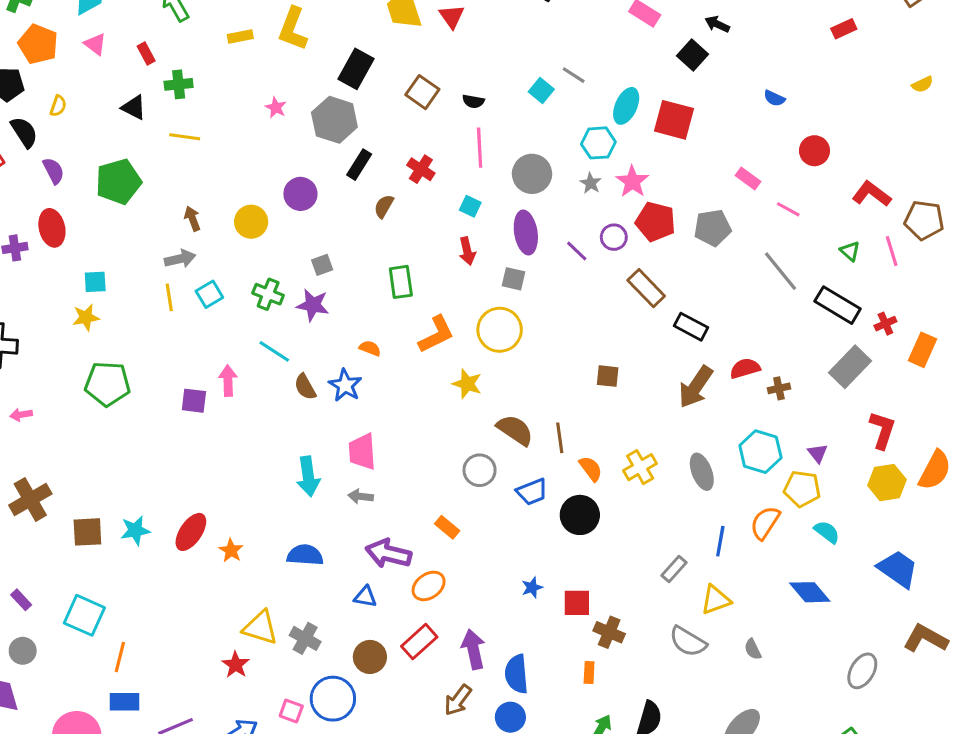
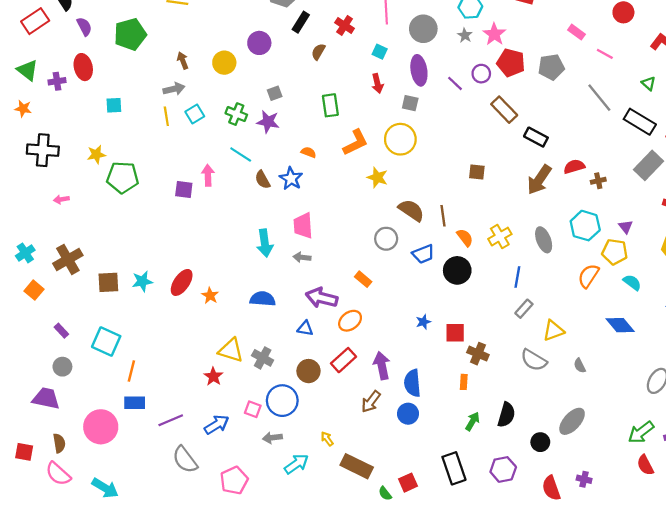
yellow star: (86, 317) -> (96, 155), moved
blue line: (720, 541) -> (517, 277), moved

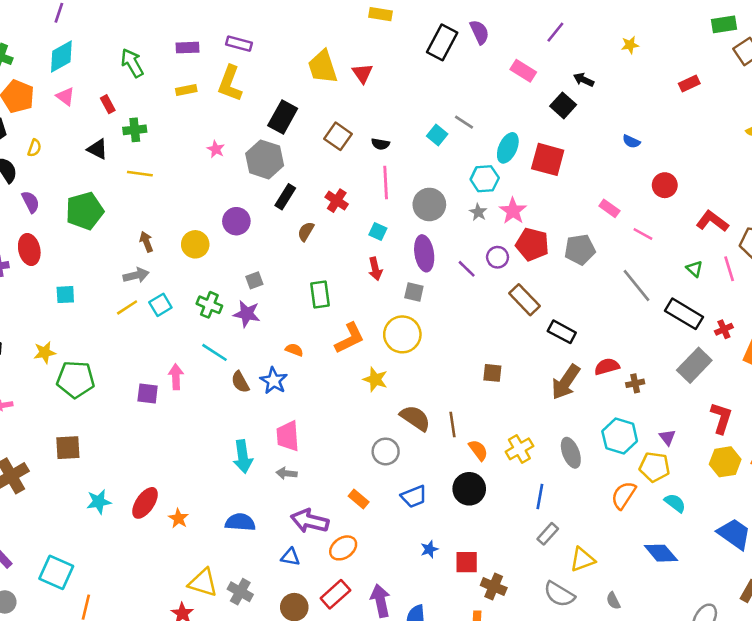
yellow line: (166, 116) -> (127, 307), turned 66
blue trapezoid: (423, 254) -> (414, 496), moved
brown square: (108, 282) -> (68, 448), moved

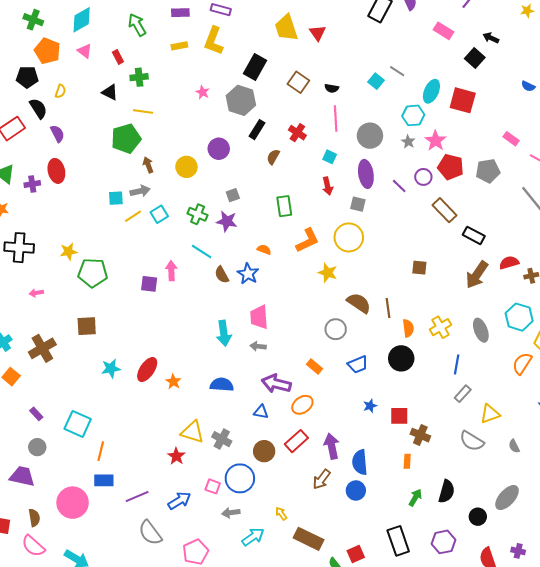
green pentagon: (85, 211) -> (126, 139), moved
cyan square: (65, 295) -> (116, 198), moved
orange semicircle: (478, 450) -> (408, 328), turned 30

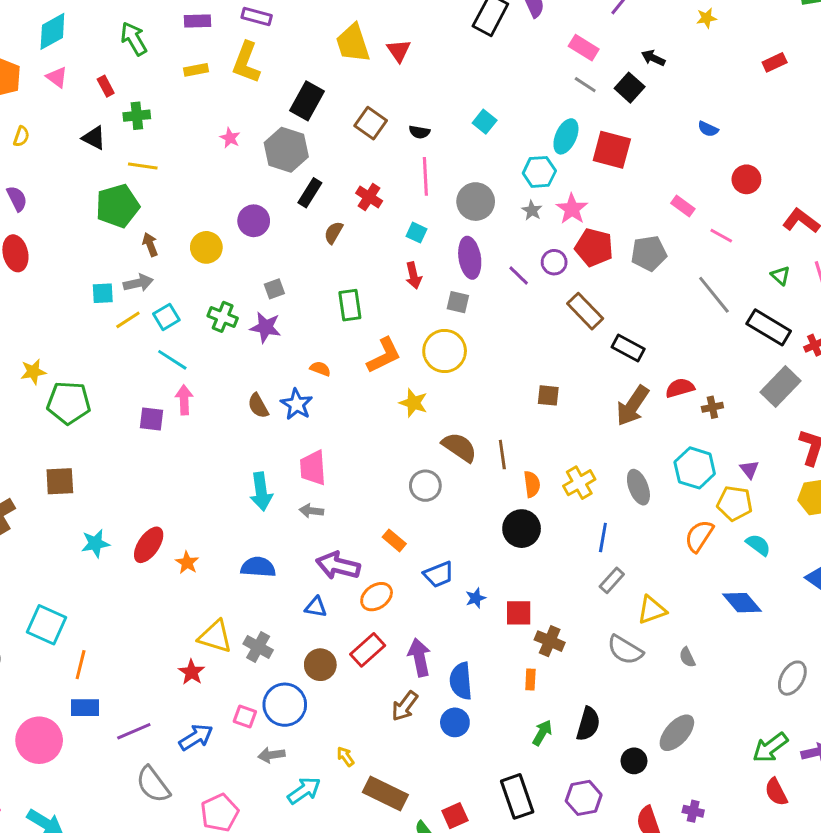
gray line: (397, 71) -> (585, 85), moved
cyan line: (202, 252) -> (172, 360), moved
blue trapezoid: (358, 364) -> (439, 574), moved

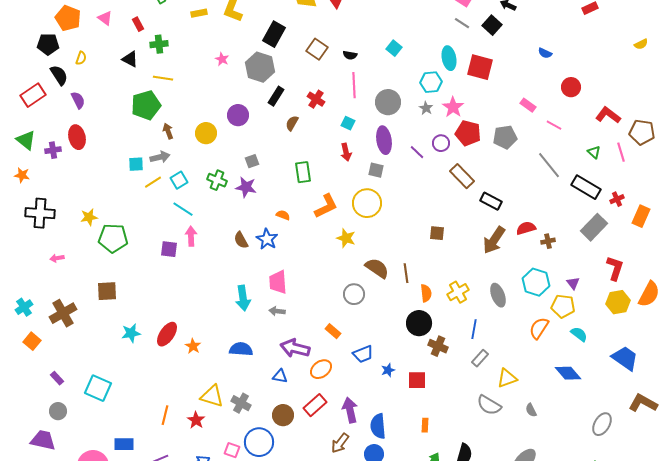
cyan ellipse: (566, 136) -> (449, 58), turned -35
brown cross: (550, 641) -> (438, 346), moved
orange line: (81, 665) -> (165, 415), moved

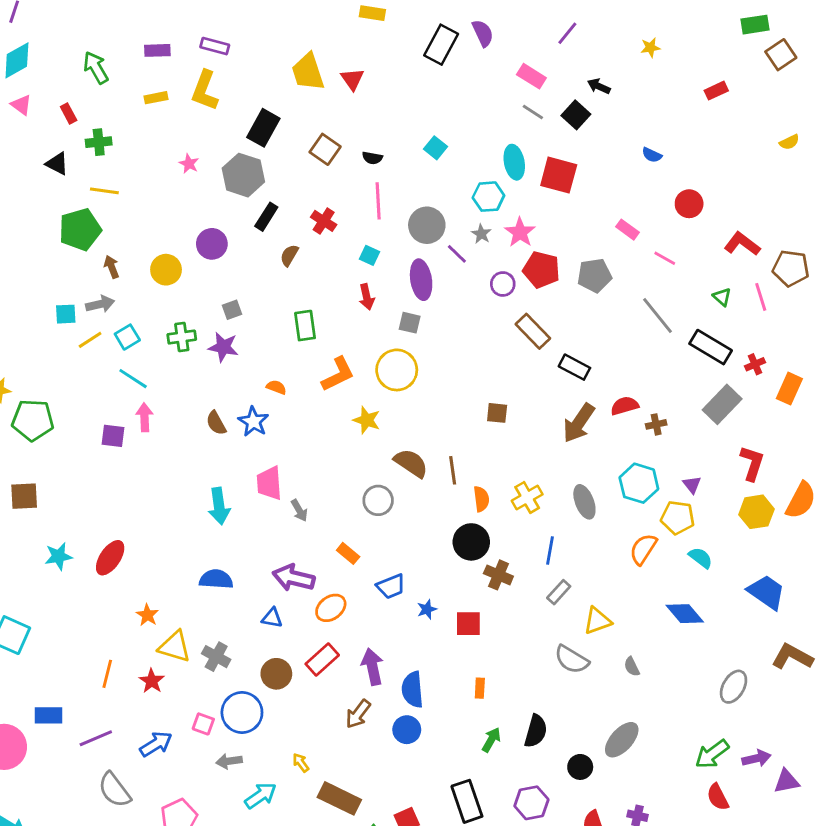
purple line: (417, 152) -> (457, 254), moved
green cross: (217, 180) -> (182, 337), turned -30
gray arrow: (277, 311) -> (299, 510), moved, turned -126
orange star: (193, 346) -> (147, 615), moved

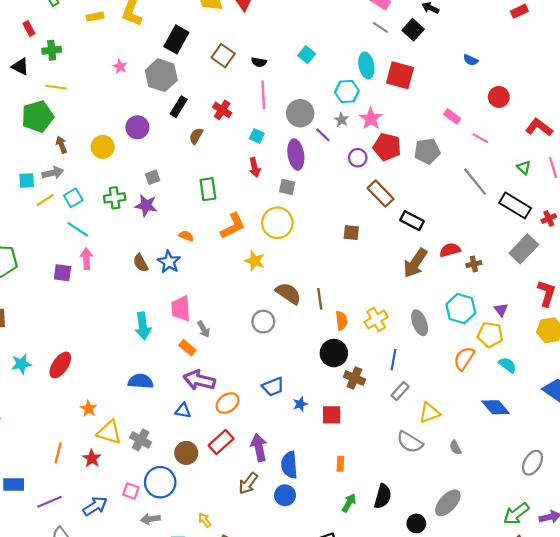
brown square: (497, 413) -> (351, 233), moved
orange rectangle: (348, 553) -> (187, 348), moved

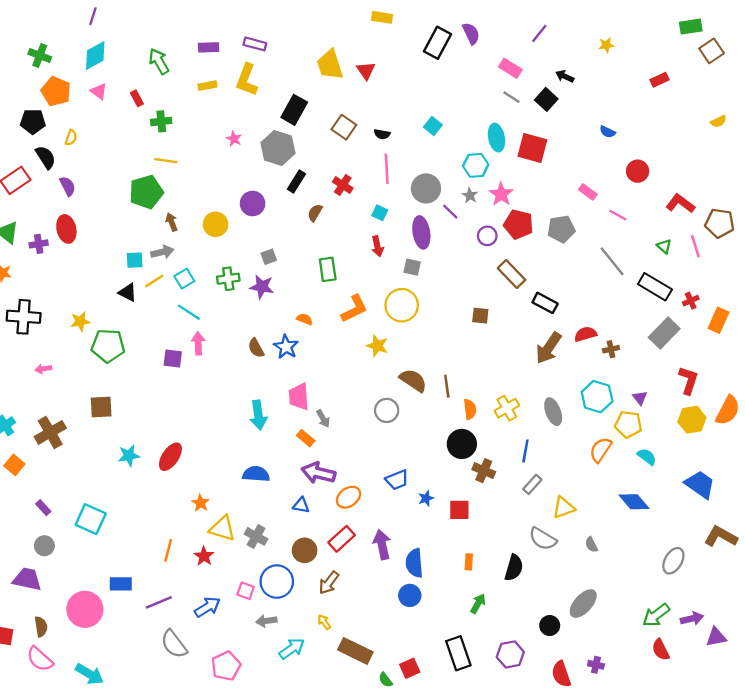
black triangle: (20, 67) -> (128, 293), moved
brown arrow: (248, 483) -> (329, 583), moved
black semicircle: (383, 496) -> (514, 568), moved

